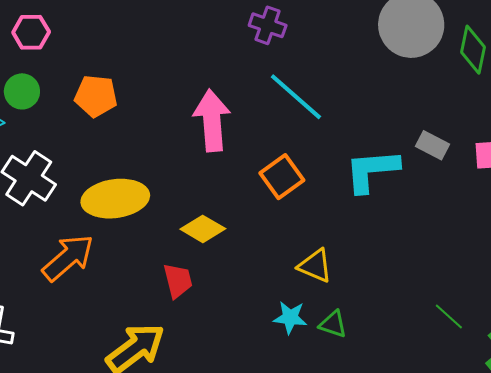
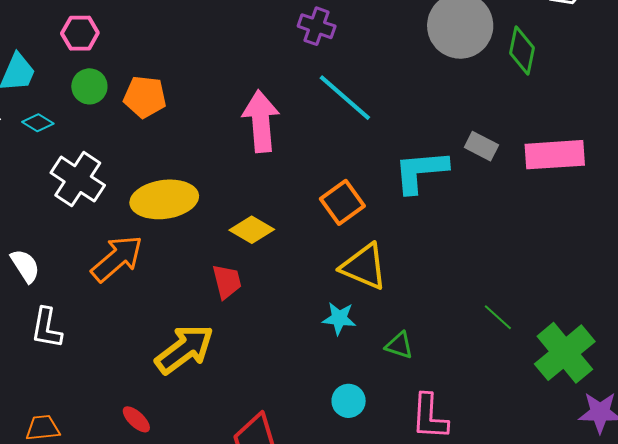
green circle: (22, 91) -> (89, 86), moved
orange square: (282, 177) -> (342, 202), moved
yellow triangle: (315, 266) -> (364, 267), size x1.4
green triangle: (333, 324) -> (399, 345), moved

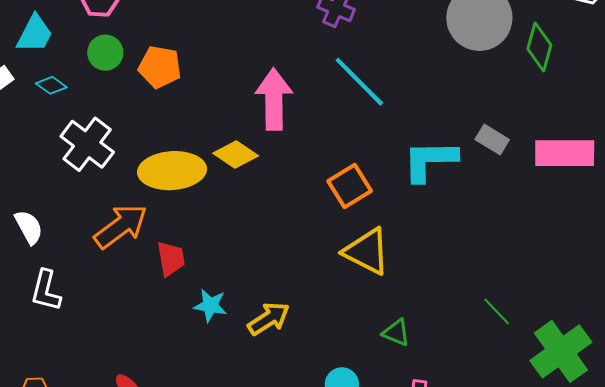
yellow diamond: (252, 230) -> (236, 155), moved
red trapezoid: (227, 282) -> (171, 259), moved
cyan star: (339, 318) -> (210, 305), moved
yellow arrow: (184, 349) -> (269, 319), moved, size x0.7

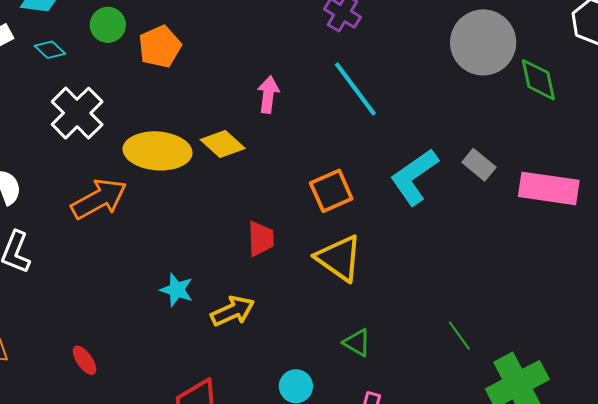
green diamond: (539, 47) -> (538, 80), turned -36
orange pentagon: (160, 67) -> (160, 47), turned 30
pink arrow: (274, 99) -> (268, 95), size x0.6
cyan L-shape: (430, 160) -> (414, 177), turned -42
red trapezoid: (171, 259) -> (261, 239), moved

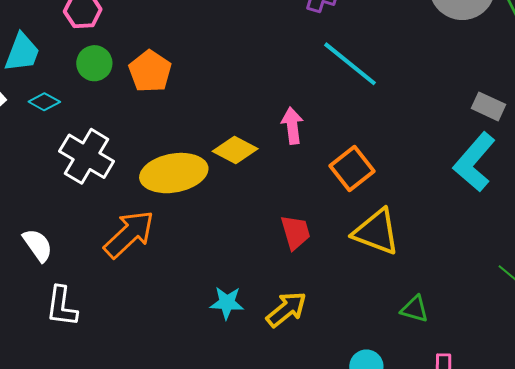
pink arrow: (268, 95) -> (292, 126), moved
cyan L-shape: (414, 177) -> (474, 162), moved

